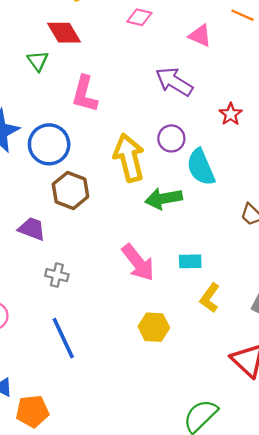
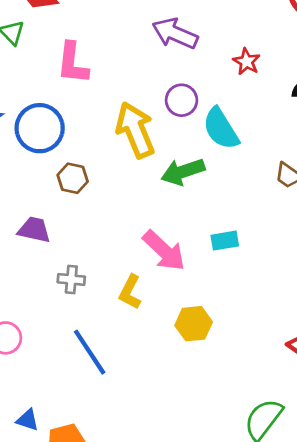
brown hexagon: (70, 190) -> (73, 178), size x0.7
yellow L-shape: (210, 298) -> (130, 292), moved

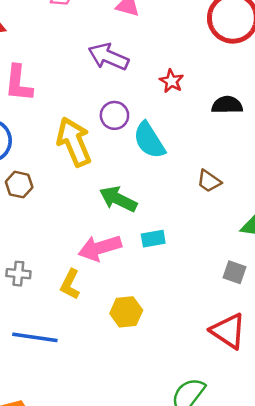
green arrow: (183, 172) -> (118, 199), moved, turned 45
pink arrow: (164, 251) -> (100, 248), turned 120
blue line: (90, 352) -> (35, 337), turned -48

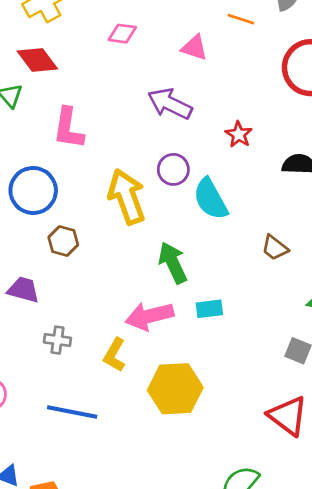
green arrow: (118, 199) -> (173, 263), turned 36
yellow hexagon: (126, 312) -> (175, 389), size x1.5

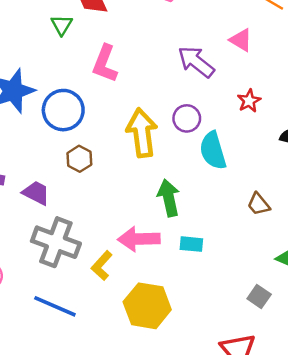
pink triangle: (194, 48) -> (241, 40), moved
gray cross: (57, 340) -> (56, 242), size x2.0

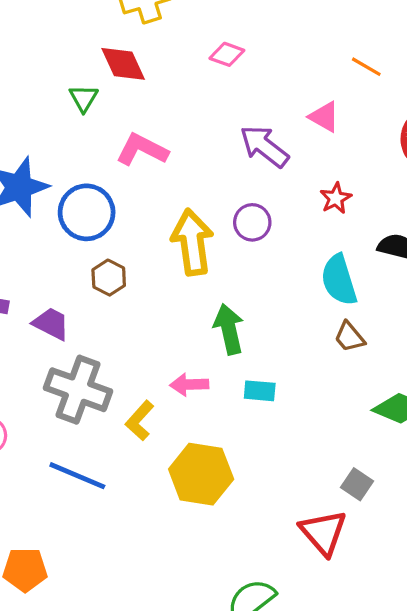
pink L-shape: (105, 64) -> (142, 150), turned 96
cyan semicircle: (213, 151) -> (339, 280), moved
pink arrow: (139, 239) -> (189, 385), size x0.7
gray square: (259, 296) -> (357, 484), moved

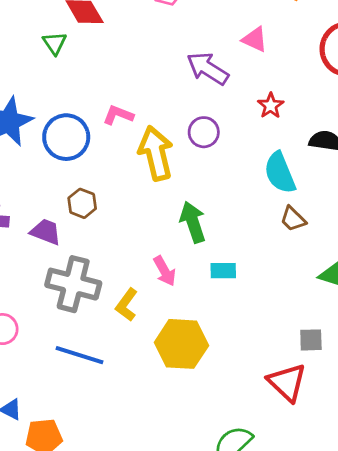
pink L-shape: (142, 150) -> (118, 115), moved, size x0.7
brown hexagon: (109, 278) -> (82, 203), moved
pink arrow: (189, 385) -> (165, 271), turned -112
gray square: (357, 484) -> (311, 340), turned -30

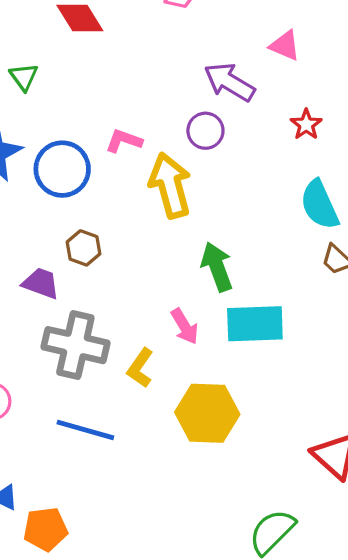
green triangle: (55, 43) -> (24, 77), moved
purple circle: (204, 132) -> (205, 131), moved
cyan rectangle: (223, 271) -> (255, 324), size x1.8

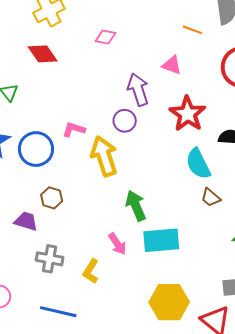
purple arrow: (229, 82) -> (138, 90), turned 44
red star: (306, 124) -> (188, 114), size x1.8
gray cross: (75, 345) -> (50, 259), size x0.7
yellow hexagon: (207, 413) -> (169, 302), moved

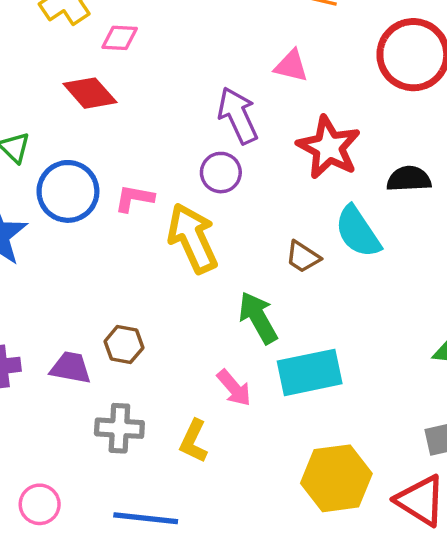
pink diamond: (105, 37) -> (120, 38), moved
red diamond: (43, 54) -> (90, 93), moved
blue circle: (36, 149) -> (68, 191), moved
brown hexagon: (52, 198) -> (124, 345), moved
brown trapezoid: (211, 198) -> (303, 257), moved

